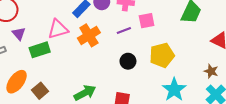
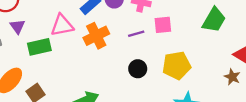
brown star: (211, 71) -> (232, 77), moved

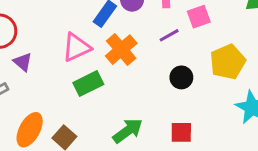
green rectangle: (39, 47) -> (88, 83), moved

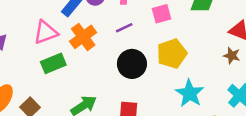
pink square: (199, 17) -> (161, 14), moved
black circle: (181, 77) -> (132, 64), size x1.5

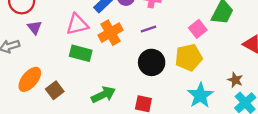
pink square: (161, 14) -> (198, 29), moved, turned -30
brown star: (232, 56) -> (235, 80), moved
green rectangle: (53, 63) -> (81, 53), turned 30

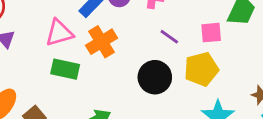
purple line: (149, 29) -> (169, 37), moved, turned 56
pink square: (198, 29) -> (211, 33), turned 36

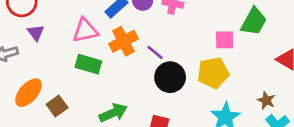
purple line: (169, 37) -> (155, 52), moved

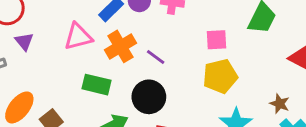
pink square: (225, 40) -> (216, 40), moved
green rectangle: (88, 64) -> (97, 85), moved
black circle: (170, 77) -> (149, 97), moved

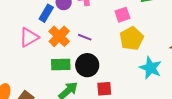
green rectangle: (97, 85) -> (61, 64), moved

